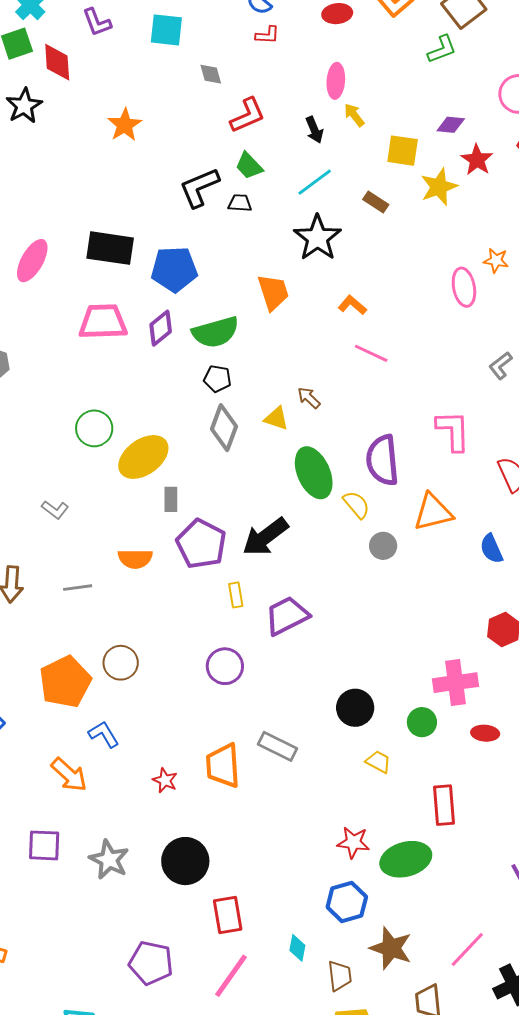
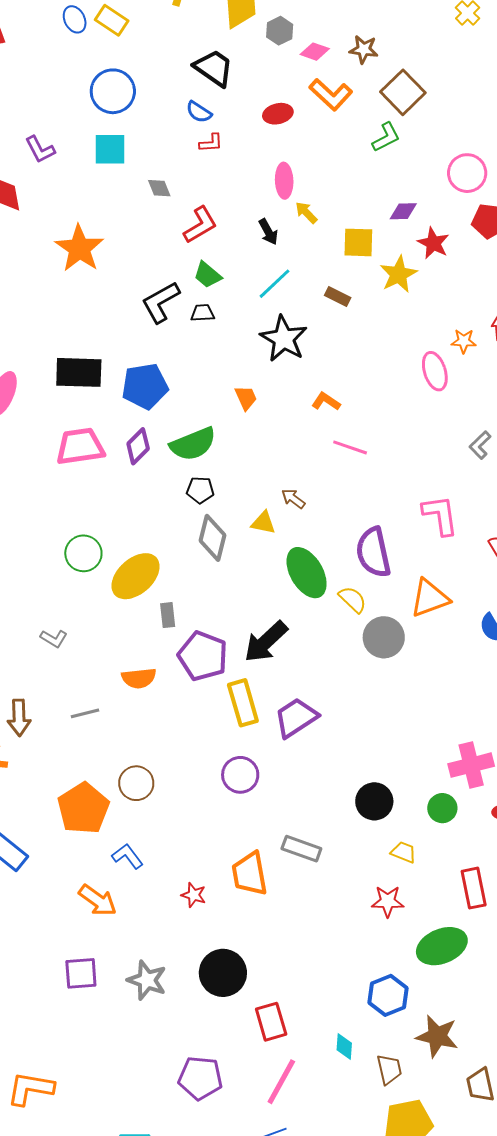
orange star: (125, 125) -> (79, 248), size x1.4
orange trapezoid: (273, 292) -> (246, 398), size x0.7
gray circle: (383, 546) -> (384, 637), size x1.5
yellow rectangle: (236, 595) -> (243, 703), size x1.8
red star: (353, 842) -> (388, 901), moved

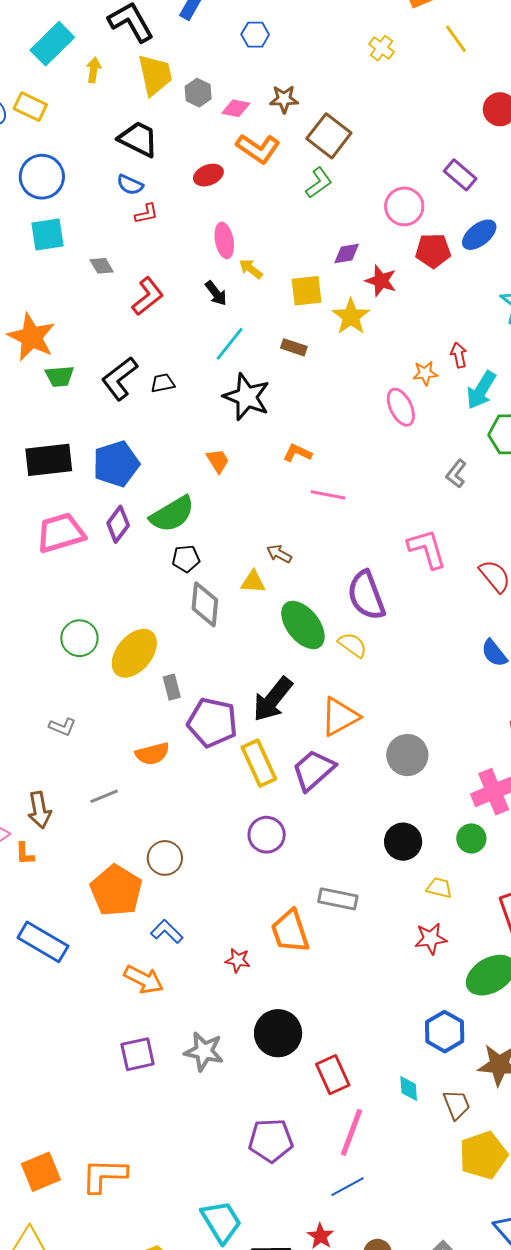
green trapezoid: (207, 275) -> (60, 376), moved, turned -36
orange triangle: (430, 598) -> (340, 717), moved
gray circle: (384, 637) -> (407, 755), moved

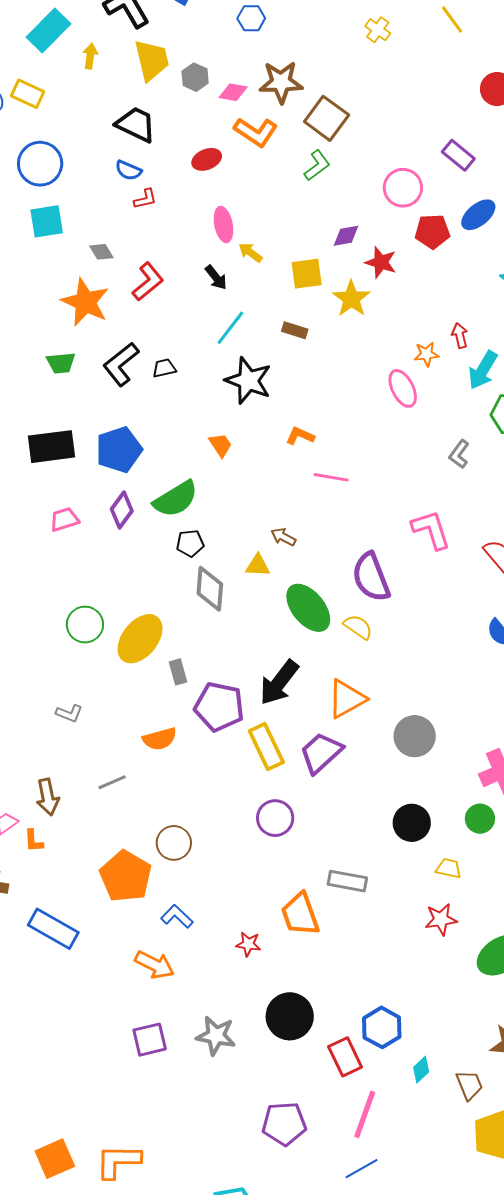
brown star: (284, 99) -> (281, 82), size x1.5
orange star: (31, 337) -> (85, 302), moved
pink trapezoid: (61, 533) -> (65, 519), size x0.6
blue hexagon: (445, 1032) -> (382, 1027), moved
cyan diamond: (409, 1088) -> (421, 1070), turned 52

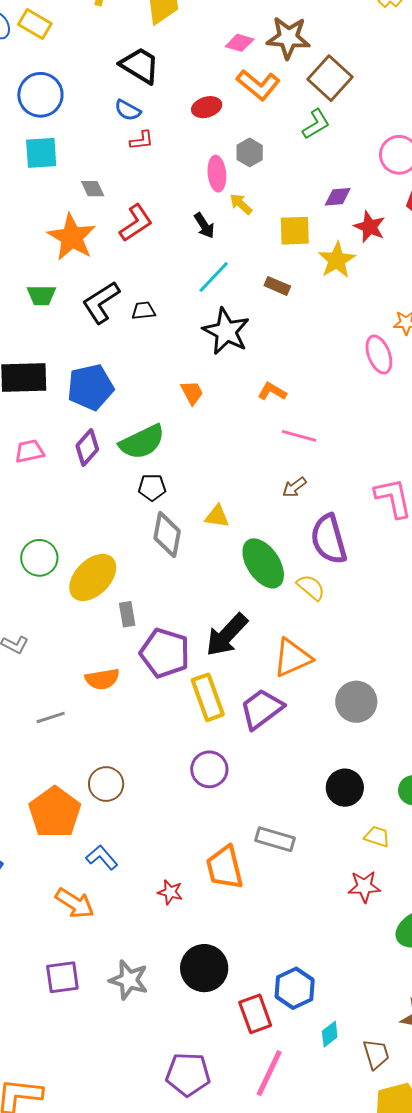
gray hexagon: (195, 77) -> (250, 152), moved
brown arrow: (283, 537) -> (294, 487), moved, turned -70

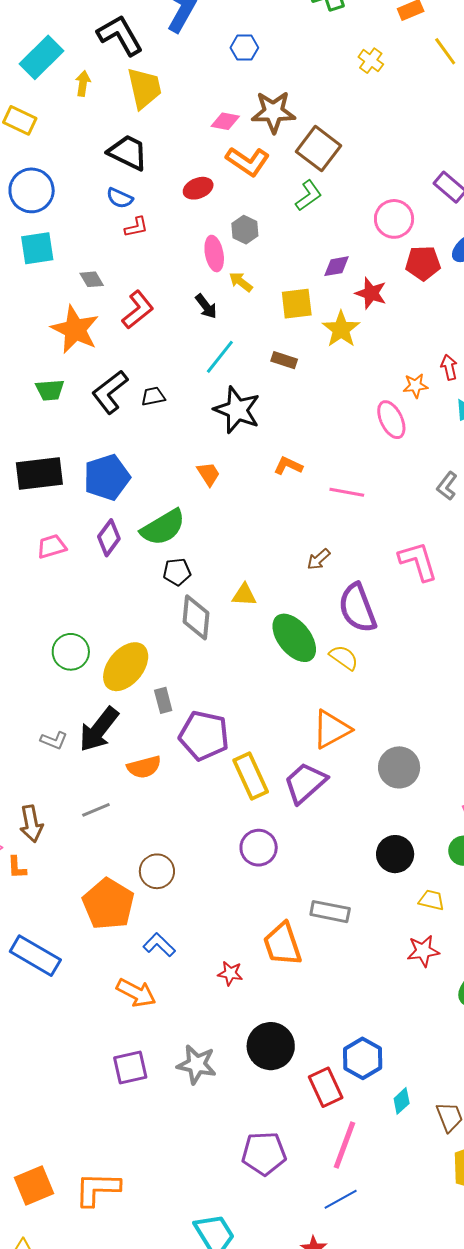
pink line: (299, 436) -> (347, 492), moved
black arrow: (227, 635) -> (99, 729), moved

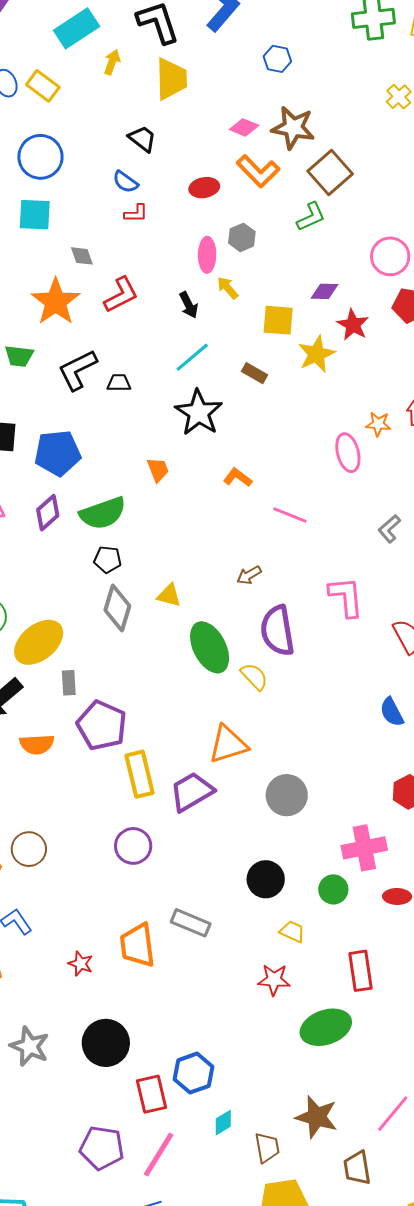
black trapezoid: (128, 152) -> (142, 139), size x0.7
purple pentagon: (264, 1153) -> (102, 1148), moved

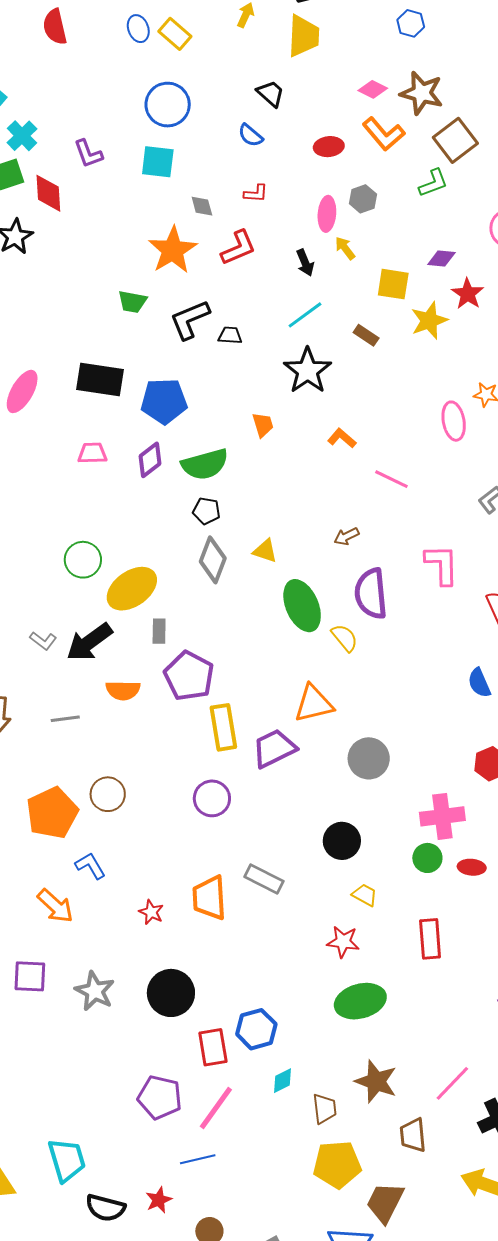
red L-shape: (136, 213) -> (256, 193), moved
green circle: (333, 889) -> (427, 858), moved
green ellipse: (326, 1027) -> (360, 1001), moved

